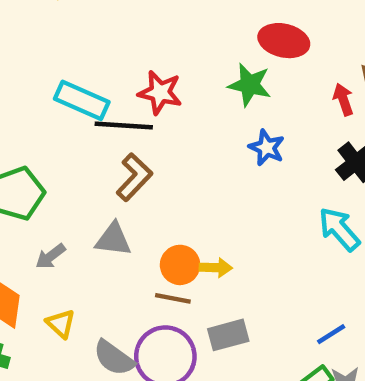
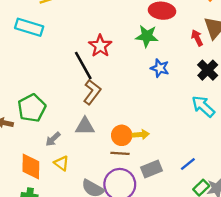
red star: (160, 93) -> (100, 46), turned 30
cyan rectangle: (82, 100) -> (29, 27), moved
black line: (124, 126) -> (83, 66), turned 64
yellow triangle: (61, 324) -> (62, 163), moved
blue line: (331, 334) -> (188, 164), moved

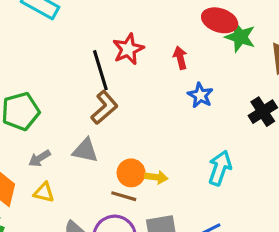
green star: (147, 36) -> (240, 37), moved
red arrow: (197, 38) -> (180, 58), moved
cyan arrow: (203, 106) -> (220, 168), moved, turned 55
yellow triangle: (62, 163) -> (44, 192), turned -35

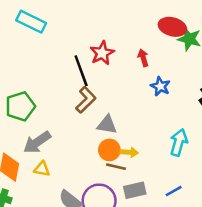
gray triangle: (85, 150) -> (107, 125), moved
gray arrow: (40, 158) -> (37, 142), size x1.6
brown line: (124, 196) -> (116, 167), moved

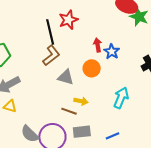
red arrow: (143, 58) -> (98, 45), moved
orange circle: (109, 150) -> (92, 68), moved

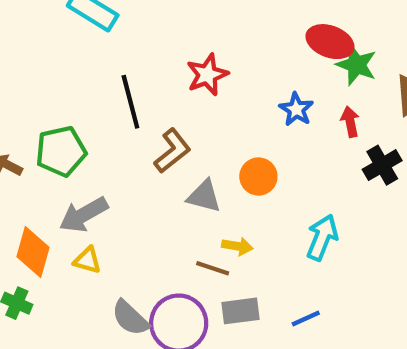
black line: (50, 32) -> (130, 102), moved
red arrow: (98, 45) -> (350, 122), moved
blue star: (112, 52) -> (296, 109), moved

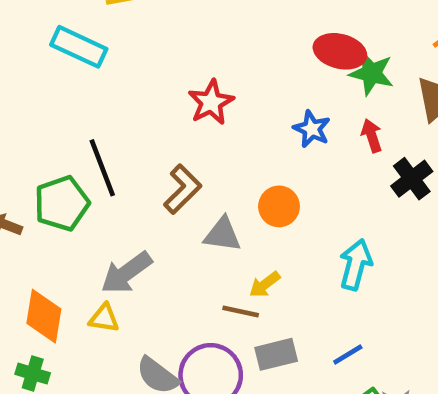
black line: (130, 102) -> (102, 168), moved
gray arrow: (84, 215) -> (126, 273), moved
yellow arrow: (237, 246) -> (265, 285), turned 140

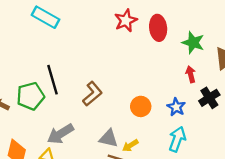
red ellipse: (340, 51) -> (158, 28), moved, turned 65
red star: (211, 102) -> (126, 21), moved
blue star: (312, 129) -> (176, 107), moved
gray triangle: (223, 234) -> (109, 138), moved

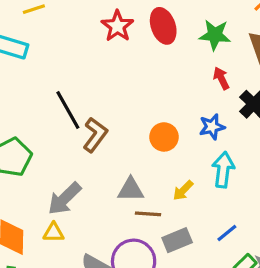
black line: (53, 80) -> (68, 110), moved
blue star: (176, 107) -> (212, 127), turned -30
yellow arrow: (130, 146) -> (183, 190), moved

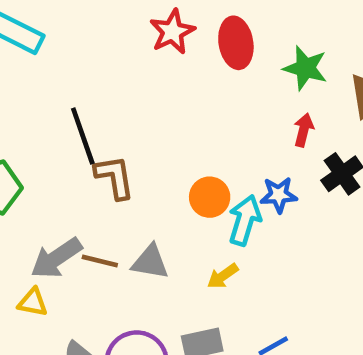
red arrow: (221, 78) -> (304, 130), turned 30
brown L-shape: (95, 135) -> (115, 177), turned -56
cyan arrow: (223, 170) -> (245, 220), moved
brown line: (148, 214) -> (100, 261), moved

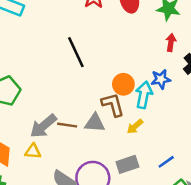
black line: (83, 136) -> (76, 52), moved
brown L-shape: (115, 177) -> (113, 105), moved

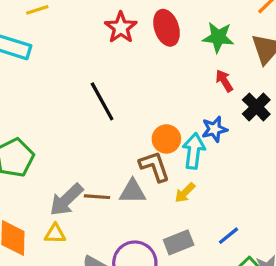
red arrow: (171, 42) -> (224, 81), turned -36

